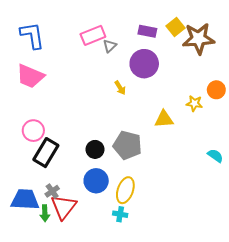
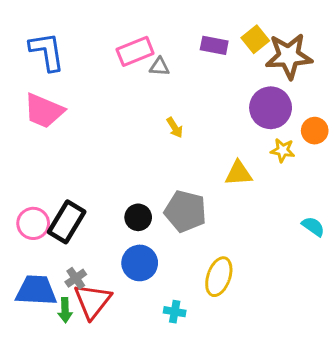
gray triangle: (110, 46) -> (159, 67), turned 48
purple circle: (144, 64) -> (271, 108), moved
pink circle: (33, 131) -> (33, 223), moved
yellow ellipse: (125, 190) -> (219, 277), moved

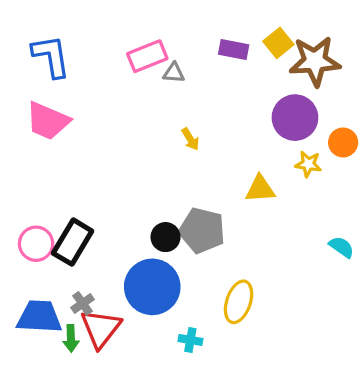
black circle: (138, 217) -> (166, 237), moved
blue circle: (140, 263) -> (152, 287), size x1.4

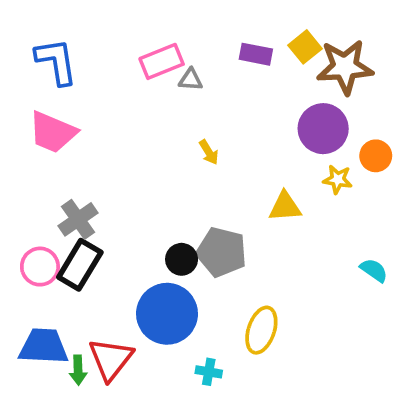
gray cross: (83, 303) -> (78, 219), moved, size x1.5

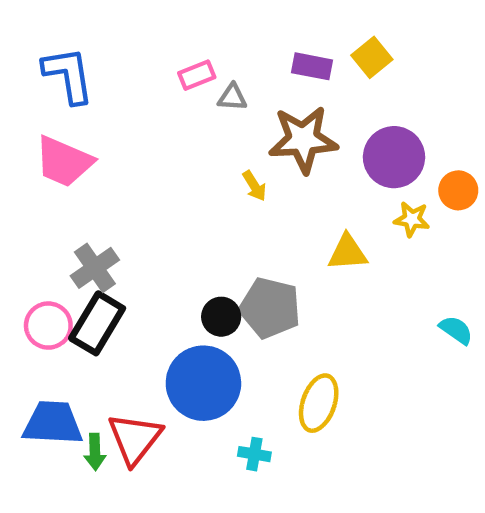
pink rectangle: (162, 61) -> (197, 75), size x0.7
brown star: (345, 67) -> (303, 139), moved

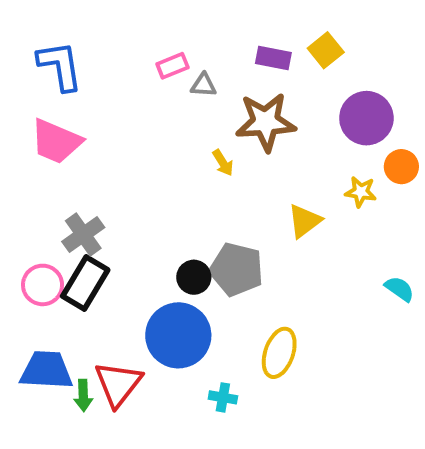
purple circle: (394, 157) -> (366, 118), moved
yellow triangle: (347, 252) -> (304, 221), turned -33

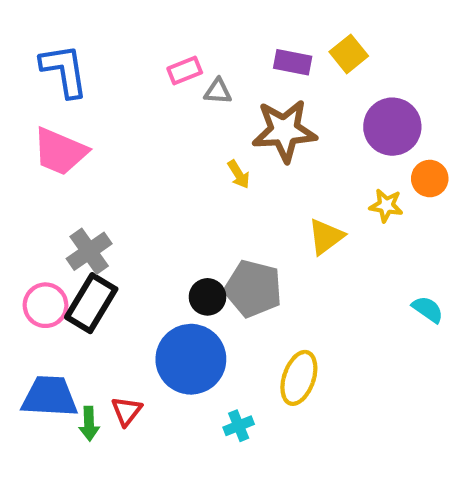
red triangle: (118, 384) -> (127, 411), size x0.6
cyan cross: (223, 397) -> (239, 426), turned -32

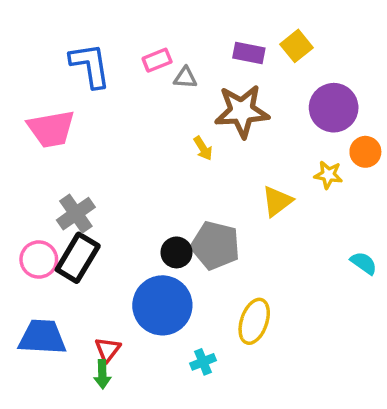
blue L-shape: (64, 71) -> (90, 65), moved
pink trapezoid: (60, 152) -> (51, 129), turned -33
green arrow: (89, 424) -> (102, 374), moved

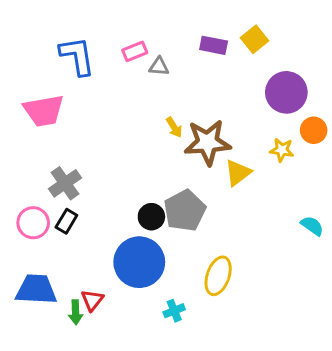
brown star: (242, 111) -> (207, 142), moved
gray pentagon: (215, 245) -> (185, 211), turned 30
black rectangle: (78, 258) -> (66, 221), size x0.6
green arrow: (102, 374) -> (76, 312), moved

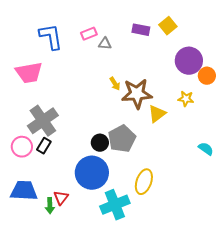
orange circle: (314, 130) -> (207, 76), moved
gray cross: (65, 183) -> (43, 121), size x1.4
cyan cross: (174, 311) -> (115, 205), size x2.0

